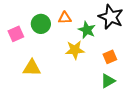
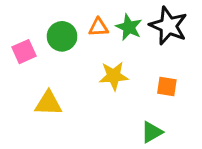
green star: (87, 30) -> (129, 27), moved
orange square: (110, 57) -> (167, 87), turned 32
green triangle: (108, 81) -> (152, 132), moved

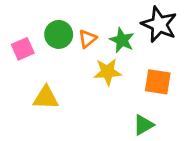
orange triangle: (98, 27) -> (87, 39), moved, turned -36
green star: (129, 27) -> (122, 40), moved
orange square: (167, 87) -> (158, 82), size x1.4

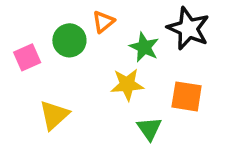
orange triangle: (87, 39) -> (103, 22), moved
yellow triangle: (46, 98) -> (54, 115), turned -44
green triangle: (143, 125) -> (149, 129), moved, turned -35

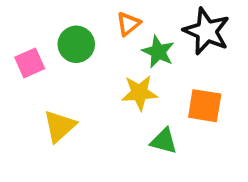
orange triangle: (103, 22) -> (128, 24), moved
green triangle: (149, 129) -> (164, 141), turned -40

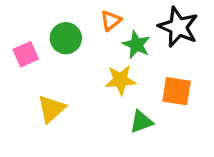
green triangle: (164, 141) -> (141, 122), turned -35

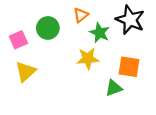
yellow triangle: (51, 109) -> (26, 71), moved
green triangle: (141, 122) -> (114, 88), moved

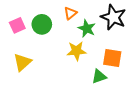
pink square: (18, 40) -> (17, 25), moved

